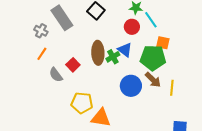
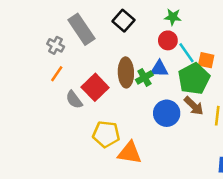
cyan line: (151, 20) -> (186, 53), moved
blue triangle: (125, 50) -> (159, 69), turned -35
green pentagon: (153, 58) -> (194, 79), turned -30
red square: (73, 65) -> (95, 87), size x1.5

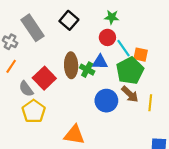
green cross: (144, 77) -> (87, 70), turned -32
yellow pentagon: (106, 134) -> (34, 111), moved, turned 30

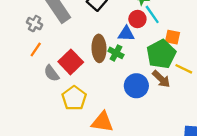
cyan line: (123, 48) -> (152, 14), moved
blue triangle: (100, 62) -> (126, 34), moved
yellow line: (150, 103) -> (184, 69), moved, turned -70
yellow pentagon: (34, 111) -> (74, 98), moved

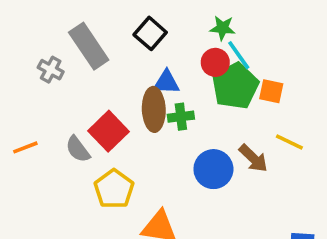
blue triangle: (126, 34) -> (166, 82), moved
orange line: (36, 50) -> (25, 147), moved, turned 35
green cross: (116, 53) -> (181, 117), turned -35
green pentagon: (161, 54) -> (235, 86), moved

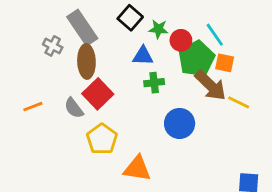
green star: (223, 28) -> (158, 29), moved
cyan line: (239, 55) -> (215, 35), moved
brown ellipse: (154, 109) -> (86, 61), moved
brown arrow: (253, 158) -> (211, 85), moved, size x1.4

